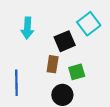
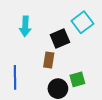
green square: (77, 72) -> (77, 79), moved

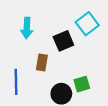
brown rectangle: (49, 60) -> (42, 62), moved

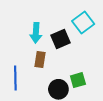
cyan arrow: (27, 28) -> (36, 33), moved

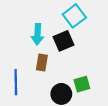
cyan square: (83, 23) -> (74, 16), moved

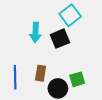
brown rectangle: (42, 63) -> (41, 73), moved

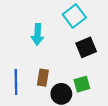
black square: (60, 39) -> (86, 47), moved

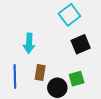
cyan arrow: (38, 34) -> (29, 43), moved

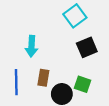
green square: (77, 79) -> (82, 84), turned 35

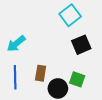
cyan arrow: (31, 46) -> (16, 44), moved, turned 48

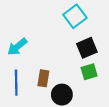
green square: (77, 79) -> (89, 72), moved, turned -35

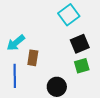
brown rectangle: (43, 78) -> (33, 58), moved

